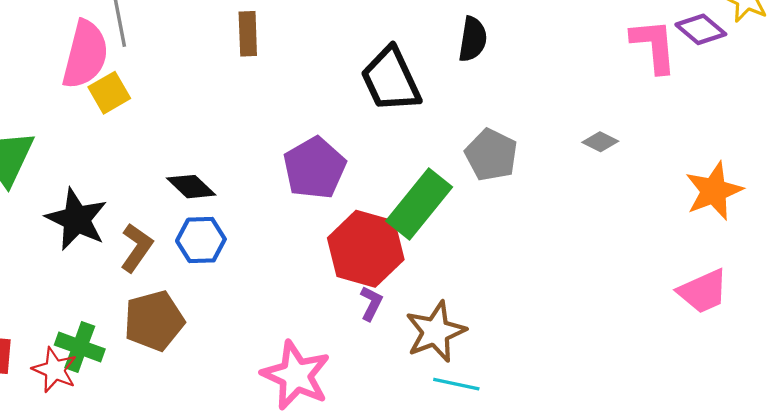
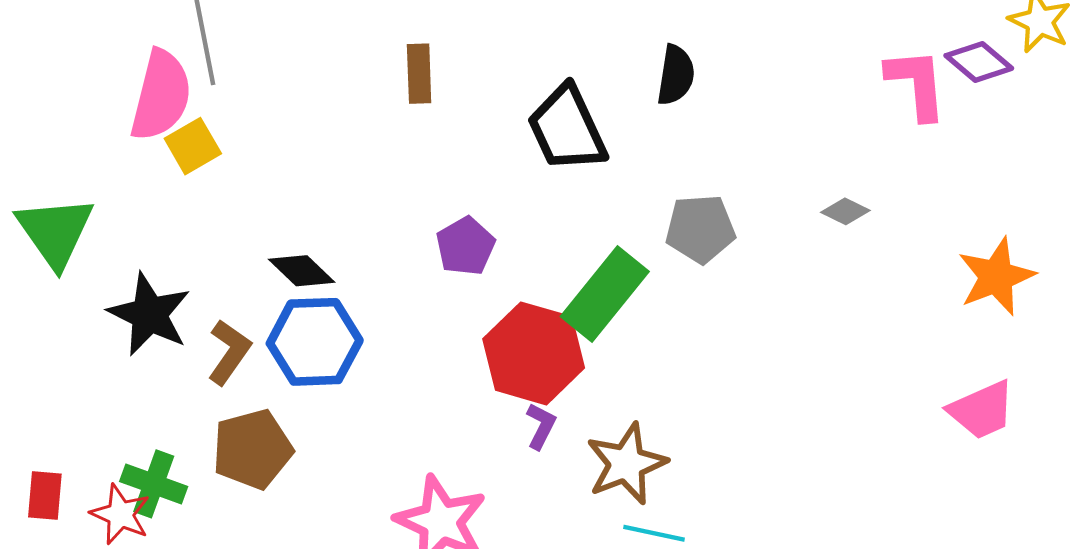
brown rectangle: (248, 34) -> (419, 74), moved
gray pentagon: (491, 155) -> (700, 229), turned -30
purple pentagon: (314, 168) -> (465, 246), size x0.7
blue hexagon: (201, 240) -> (315, 342), size x1.4

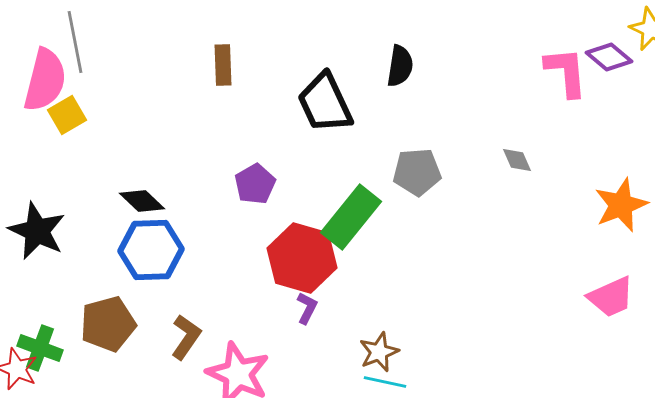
gray diamond: (845, 211) -> (517, 160), turned 40
brown L-shape: (229, 352) -> (186, 337), moved
brown star: (626, 464) -> (379, 352), moved, size x0.7

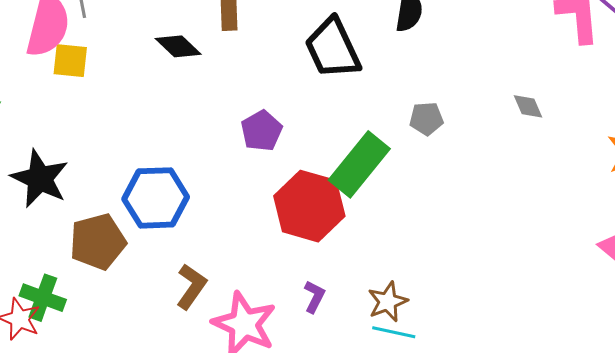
yellow square: (67, 115) -> (70, 61), turned 36
gray pentagon: (417, 172) -> (426, 119), size x0.7
black diamond: (142, 201) -> (178, 46), moved
purple L-shape: (307, 308) -> (314, 297), moved
brown pentagon: (108, 324) -> (98, 242), moved

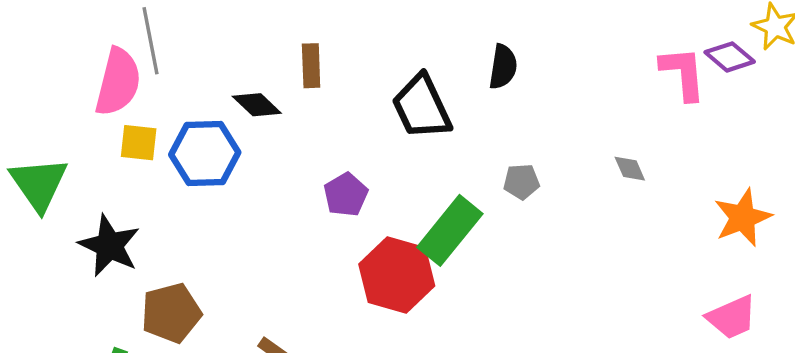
yellow square: (70, 61) -> (139, 143), moved
blue hexagon: (156, 198) -> (205, 153), moved

